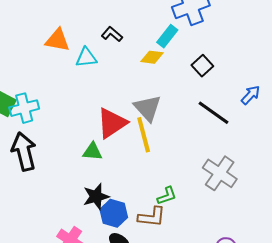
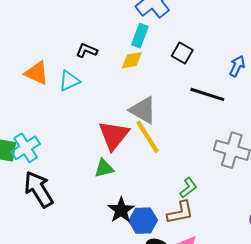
orange triangle: (57, 40) -> (37, 73), turned 32

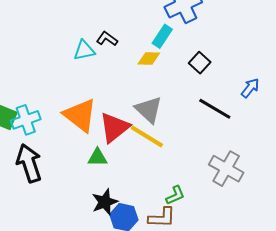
orange triangle: (37, 73) -> (80, 115), moved, size x1.4
cyan triangle: (69, 81) -> (84, 50), moved
yellow line: (147, 137) -> (147, 137), turned -39

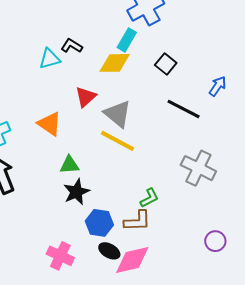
yellow diamond: (149, 58) -> (115, 63), size x1.4
orange triangle: (80, 115) -> (50, 124), size x0.7
red triangle: (114, 127) -> (86, 97), moved, size x0.7
black star: (105, 202) -> (76, 192), moved

